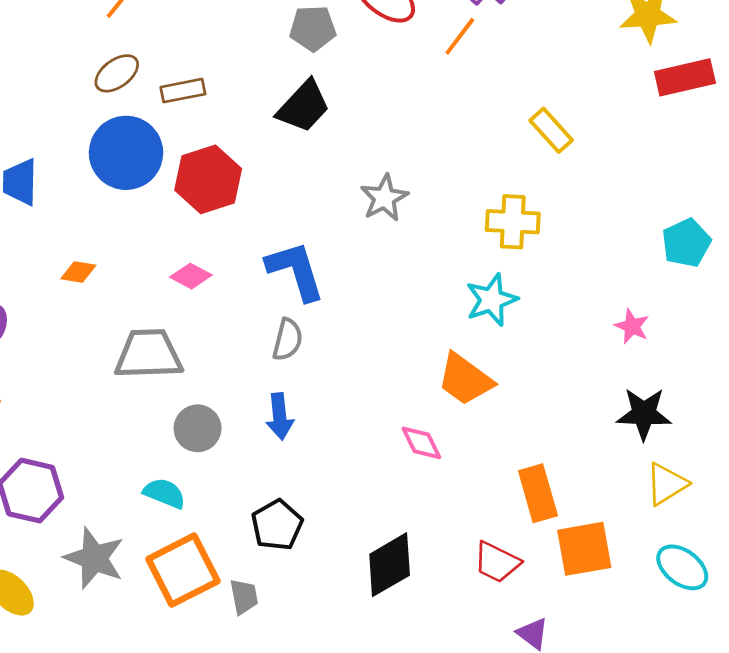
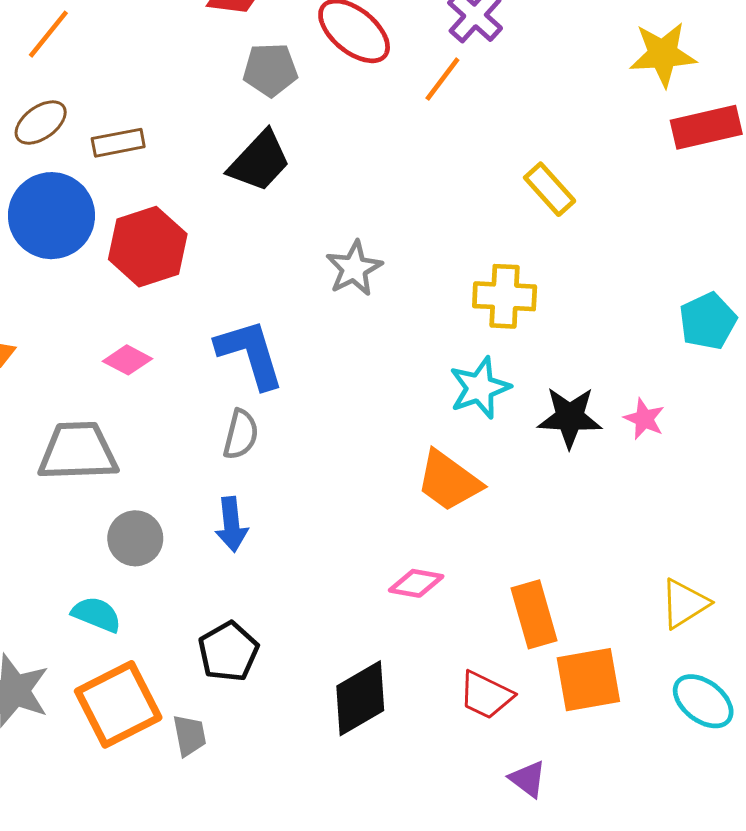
black star: (644, 414) -> (570, 417), moved
pink diamond: (421, 443) -> (416, 583), moved, turned -54

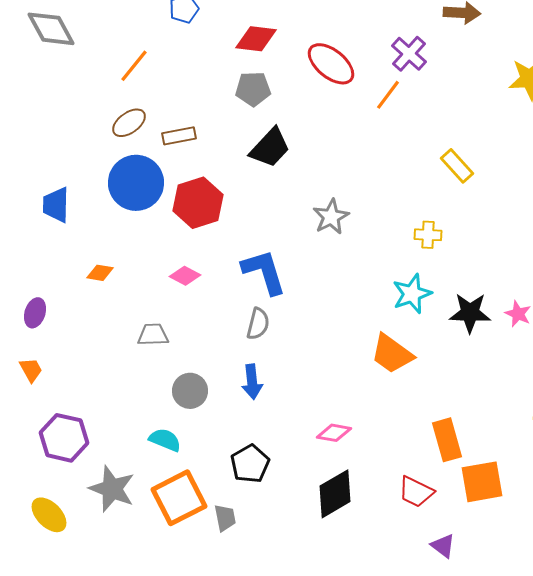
gray pentagon: (270, 70) -> (253, 89), moved
yellow cross: (505, 296) -> (428, 235), size x0.7
gray trapezoid: (78, 451) -> (153, 335), size x0.6
pink diamond: (416, 583) -> (334, 433), moved

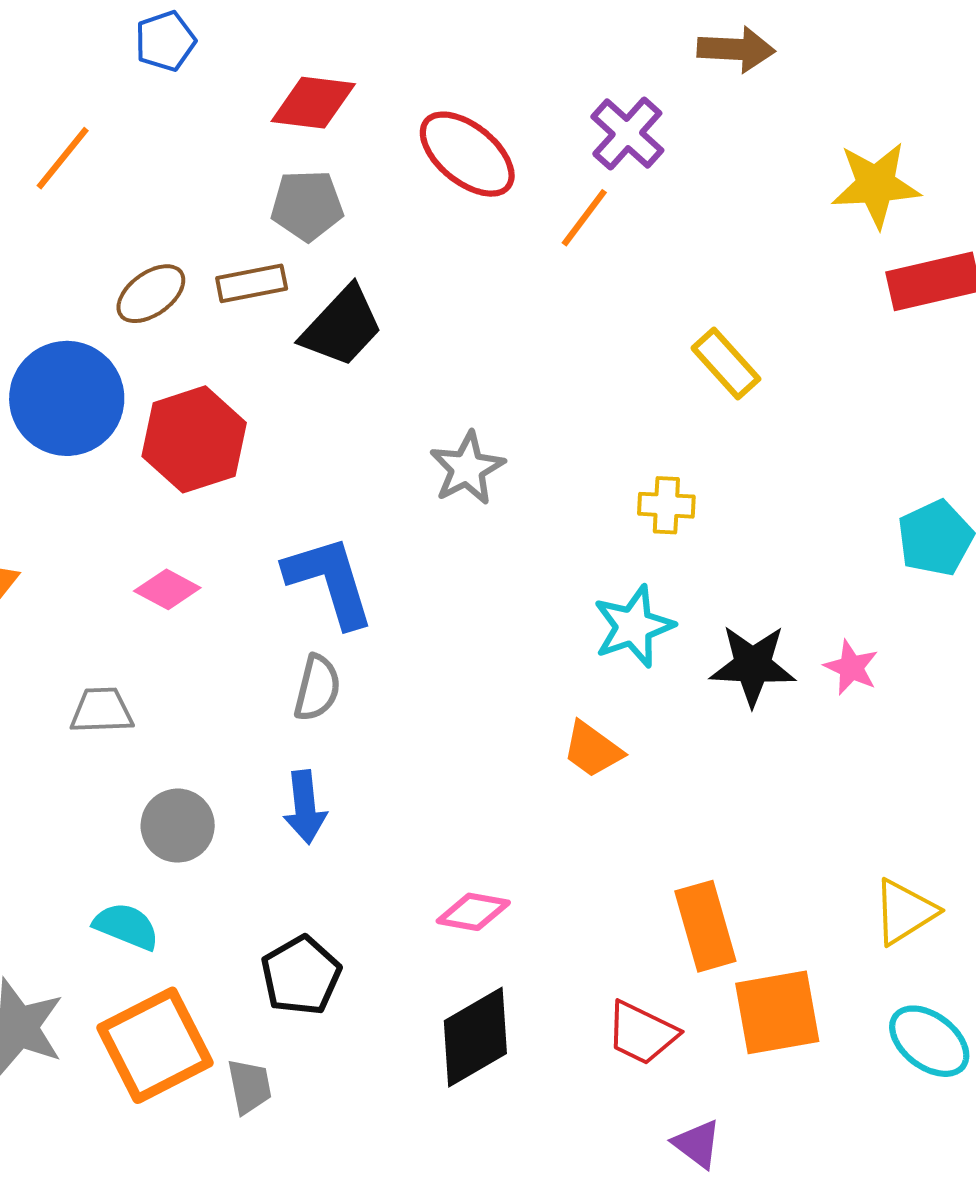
brown ellipse: (129, 123) -> (151, 294), moved
brown rectangle: (179, 136) -> (252, 283), moved
orange trapezoid: (392, 354) -> (592, 750), size x0.7

